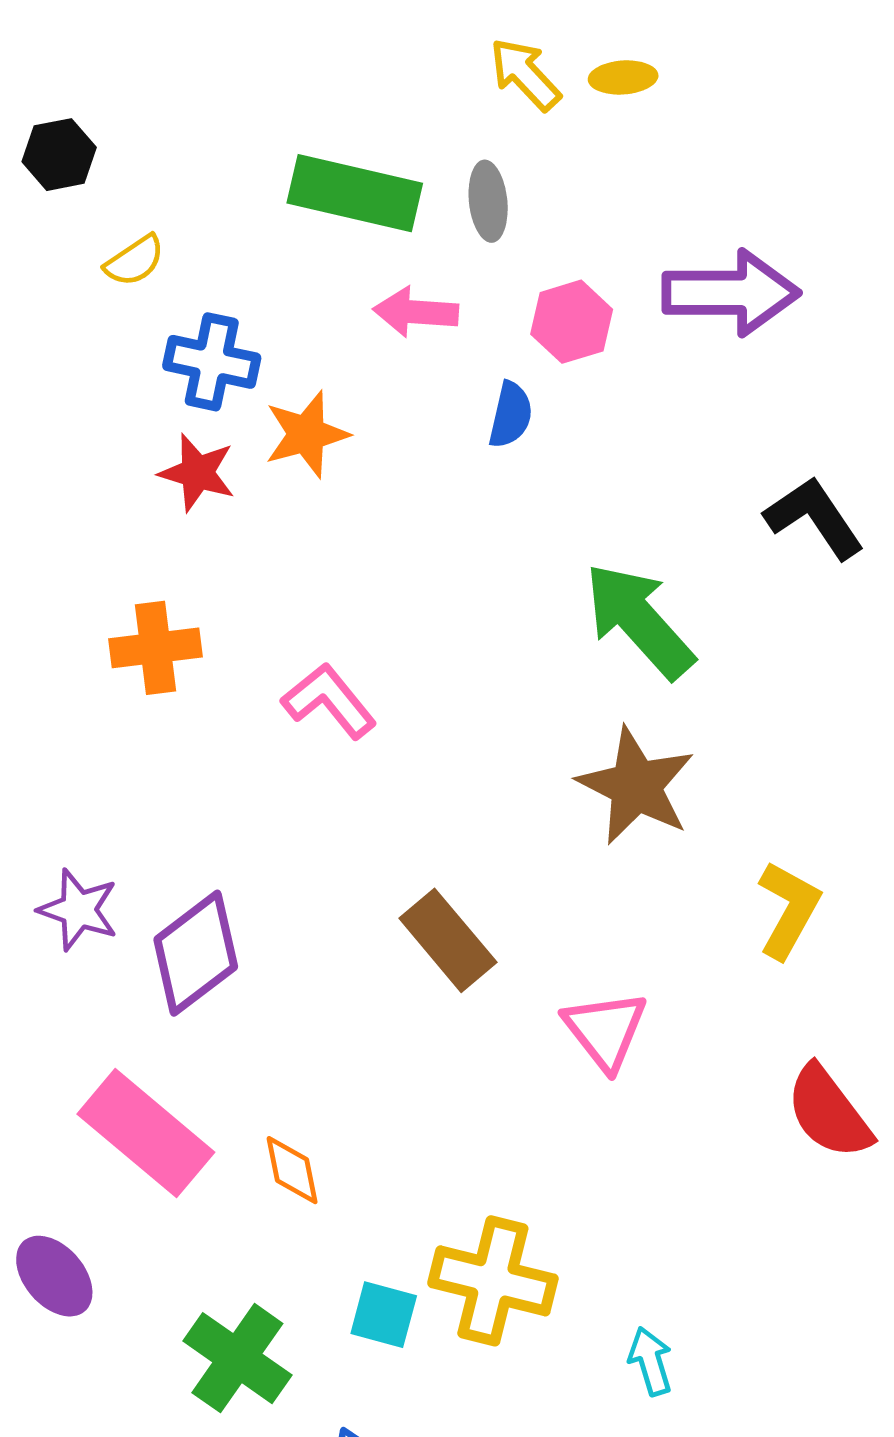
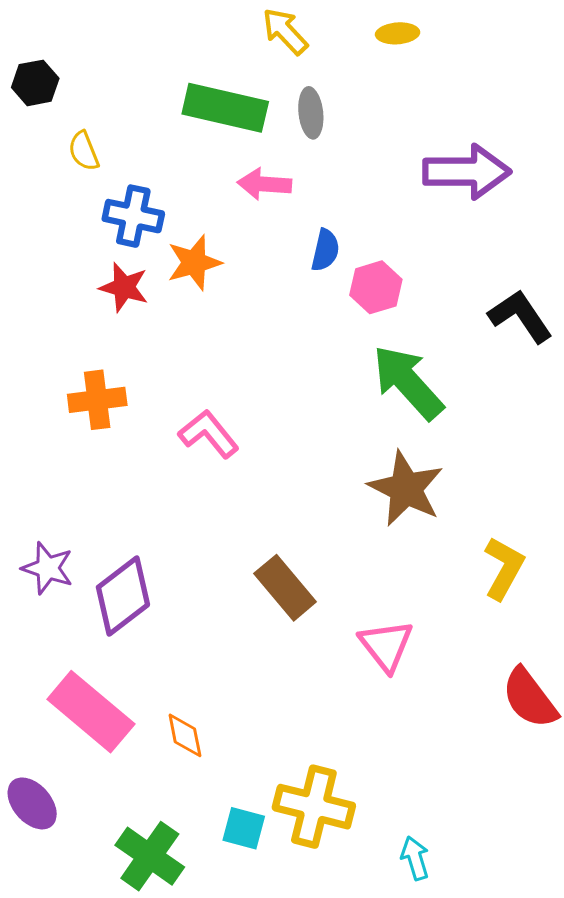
yellow arrow: (525, 74) -> (285, 31), moved
yellow semicircle: (135, 261) -> (84, 151), turned 102
pink hexagon: (572, 322) -> (376, 287), moved

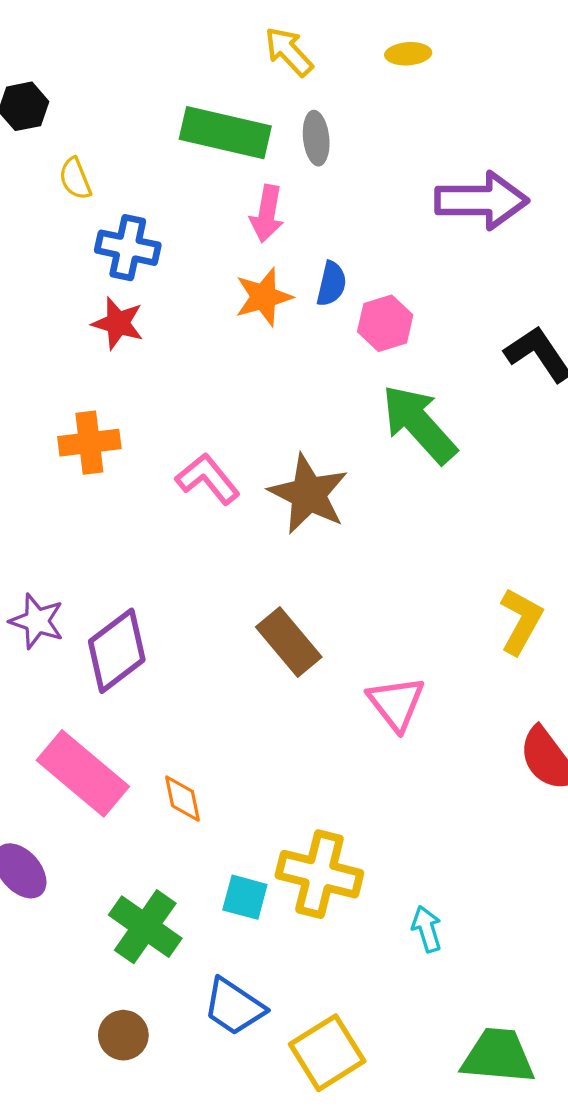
pink arrow: (264, 184) -> (267, 214), turned -84
orange star: (194, 263) -> (264, 297), moved
brown star: (406, 489) -> (308, 494), moved

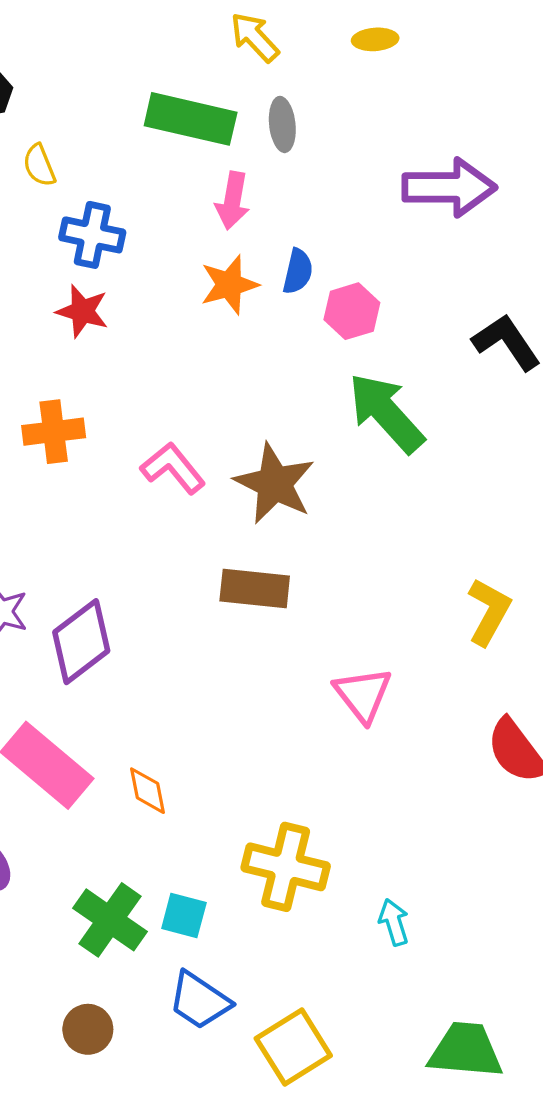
brown rectangle: (289, 642) -> (255, 588), moved, turned -44
cyan square: (245, 897) -> (184, 915), moved

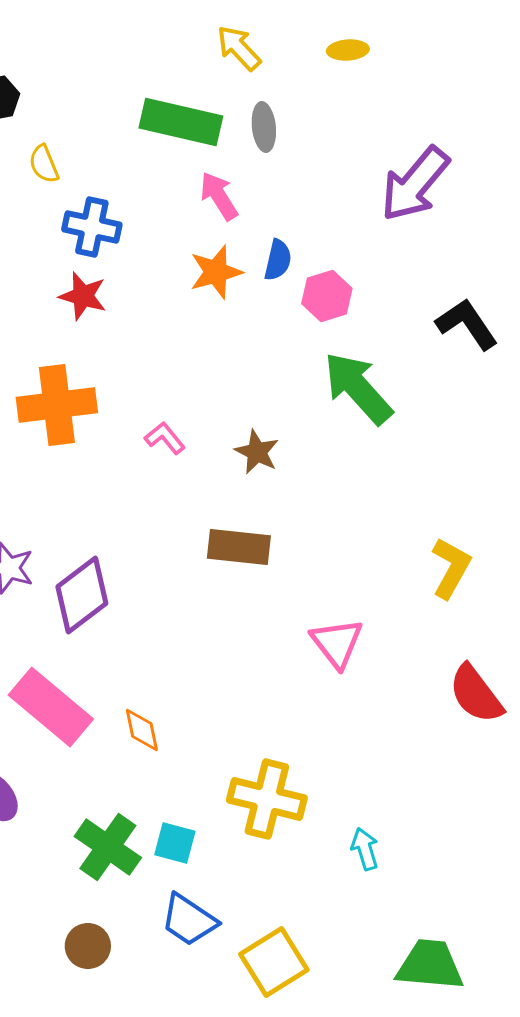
purple arrow: (449, 187) -> (415, 184), turned 130
pink arrow: (233, 201) -> (219, 196), turned 138
orange cross: (54, 432) -> (57, 405), size x1.4
pink L-shape: (173, 468) -> (165, 438), size x0.7
brown star: (275, 484) -> (257, 452), size x0.6

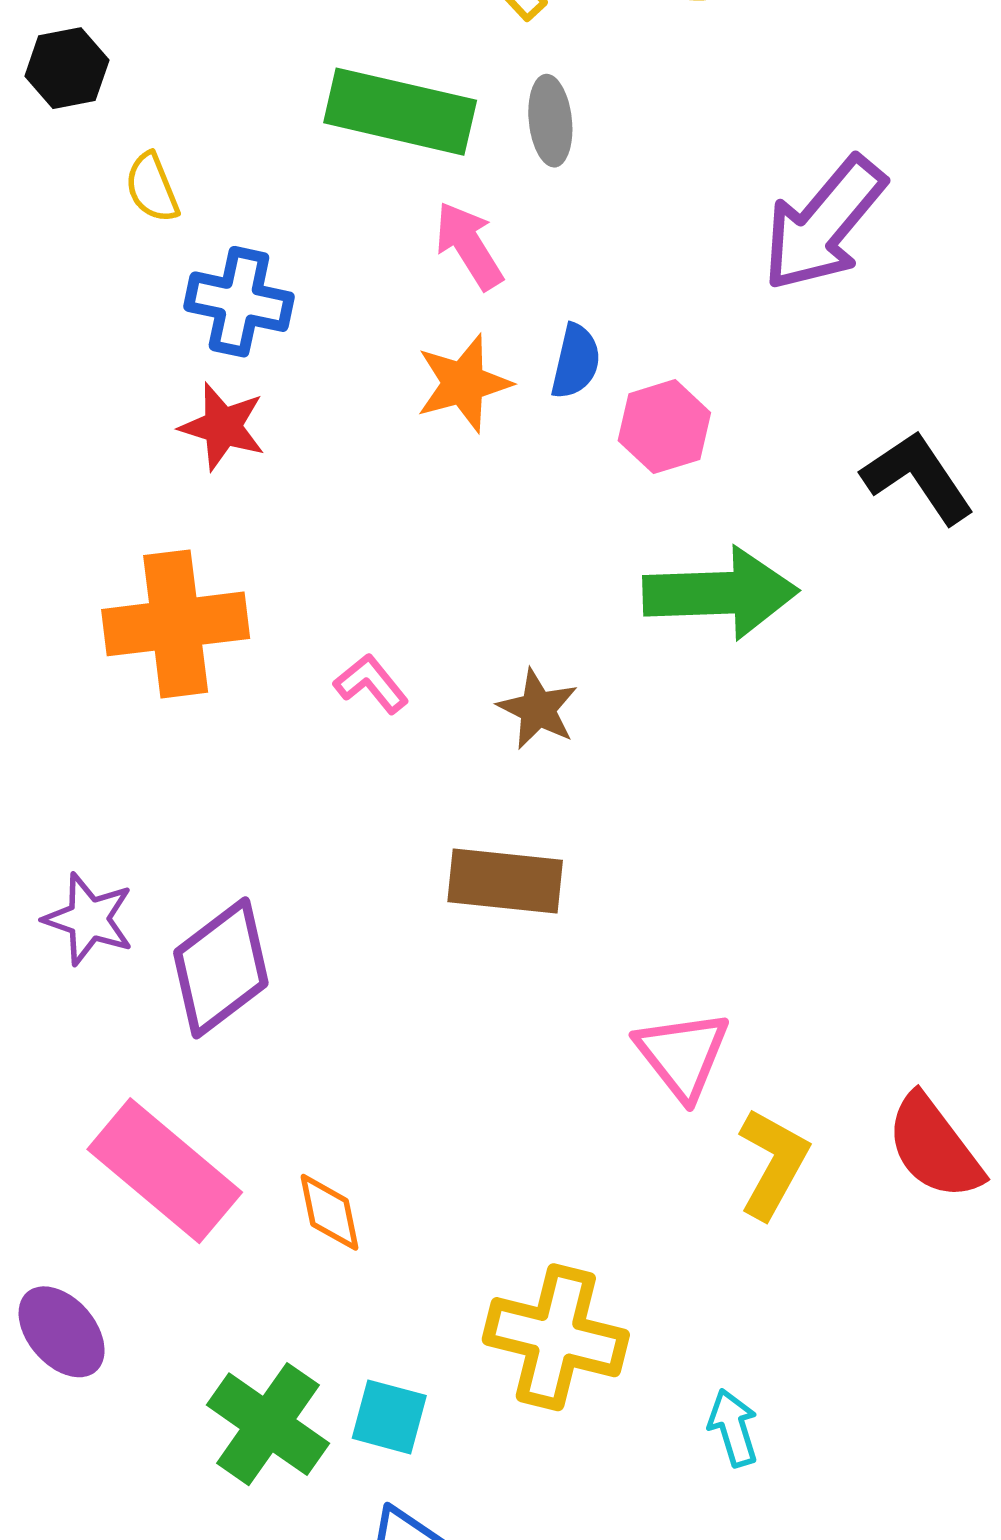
green arrow: (358, 388) -> (721, 593), turned 130
yellow L-shape: (451, 568) -> (773, 1163), moved

